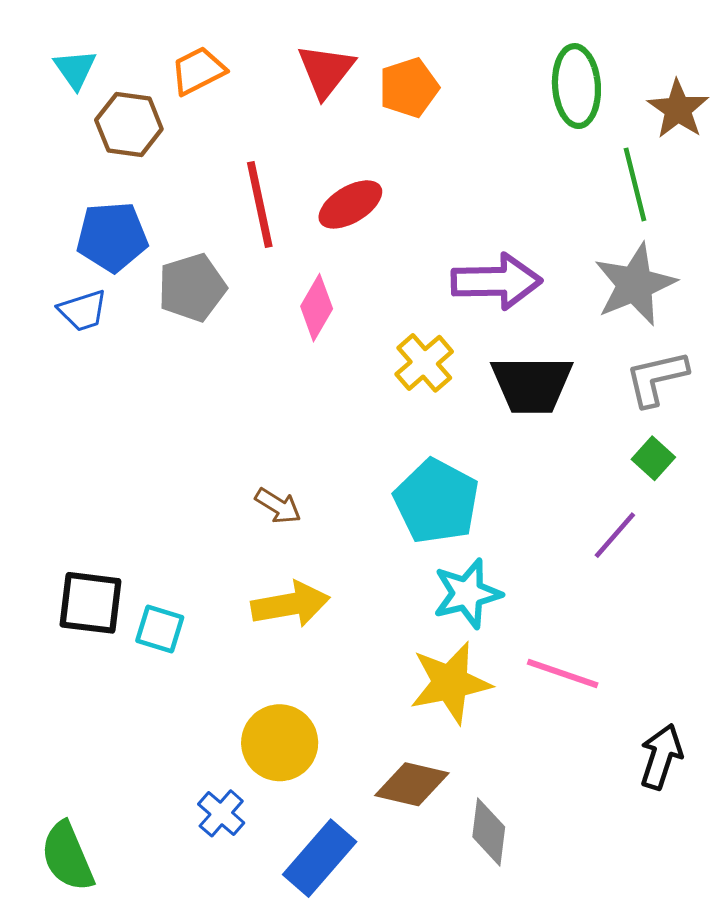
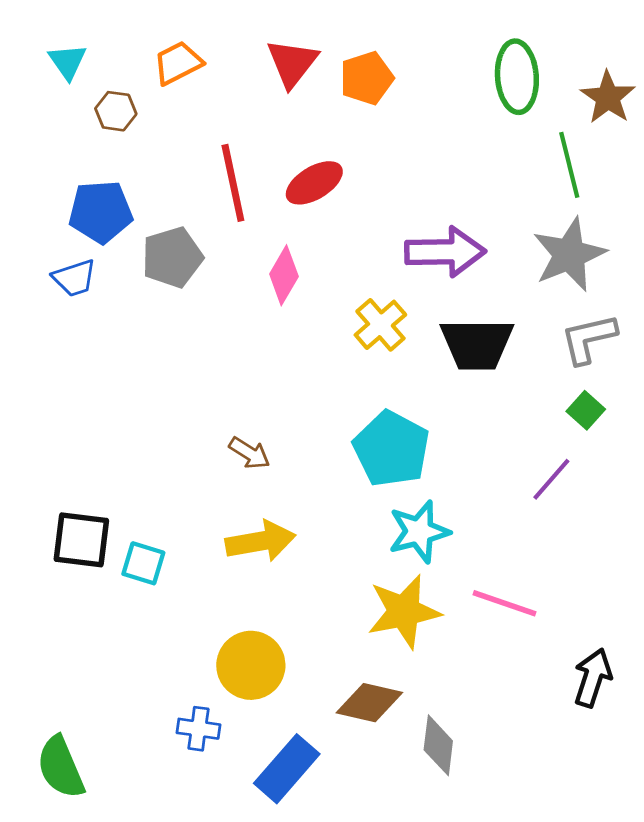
brown hexagon: (129, 125) -> (116, 111), size x0.7
blue cross: (221, 813) -> (198, 729), turned -33

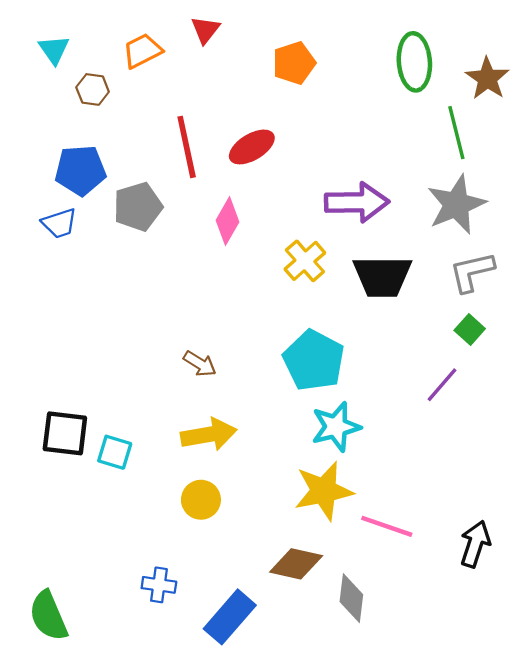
red triangle: (292, 63) -> (205, 30), moved, size x0.7
pink line: (505, 603) -> (387, 526), moved
yellow circle: (251, 665) -> (201, 500), moved, size x0.7

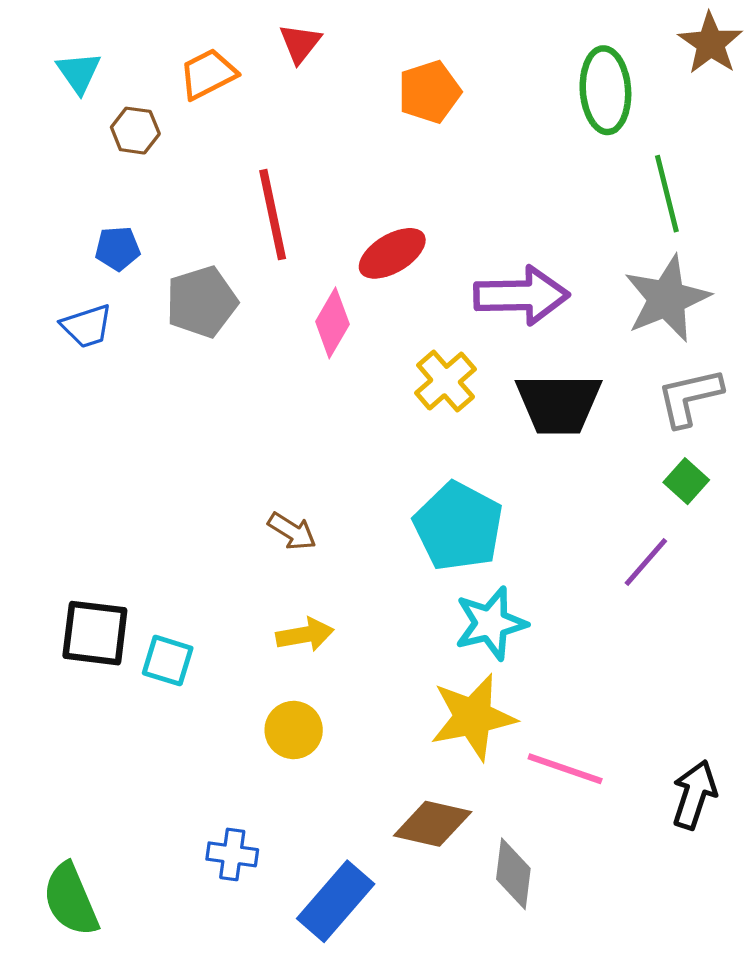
brown star: (487, 78) -> (710, 43), moved
red ellipse: (252, 147) -> (392, 253), moved
blue pentagon: (80, 170) -> (118, 249), size x0.6
yellow arrow: (209, 434) -> (305, 635), size x0.7

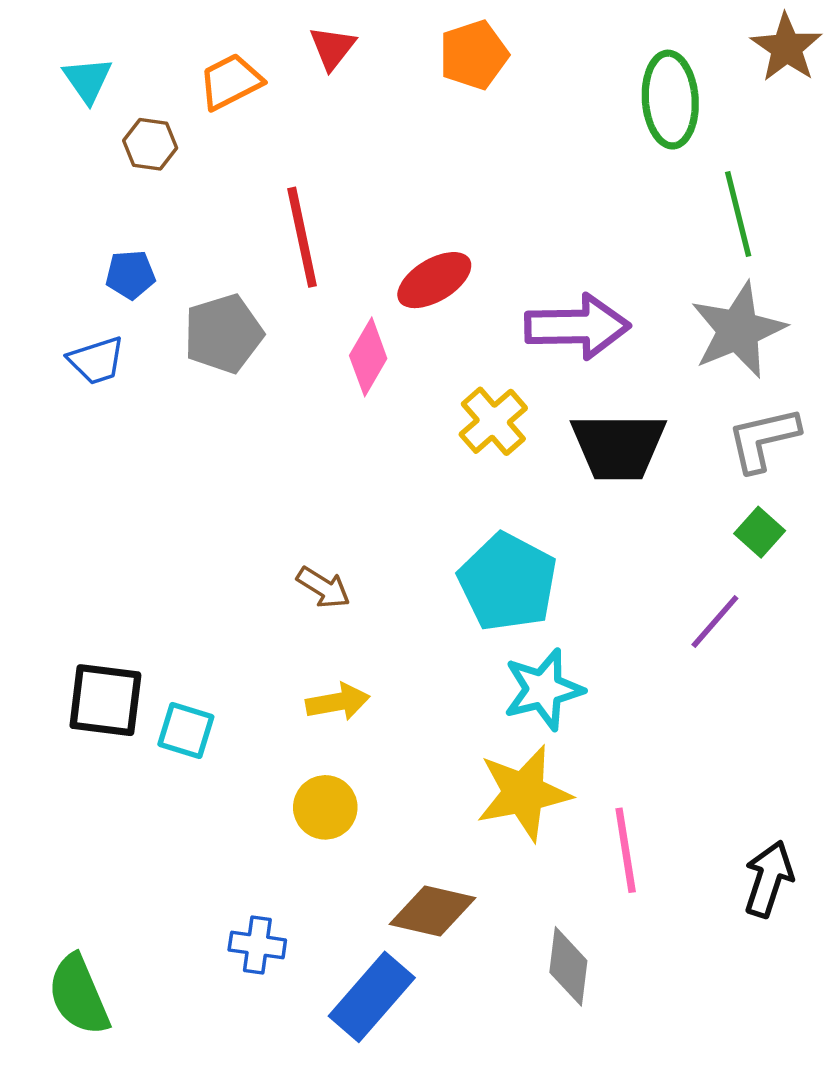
orange pentagon: (429, 92) -> (474, 55), moved
pink line: (565, 769) -> (626, 850), turned 62
brown diamond: (433, 824) -> (433, 911), moved

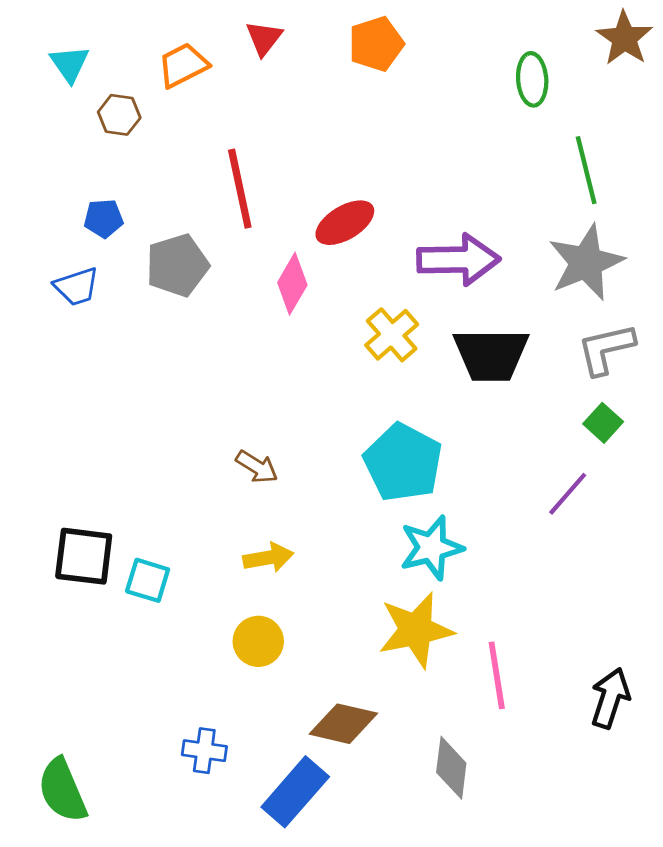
green ellipse: (670, 100) -> (532, 79), size x0.7

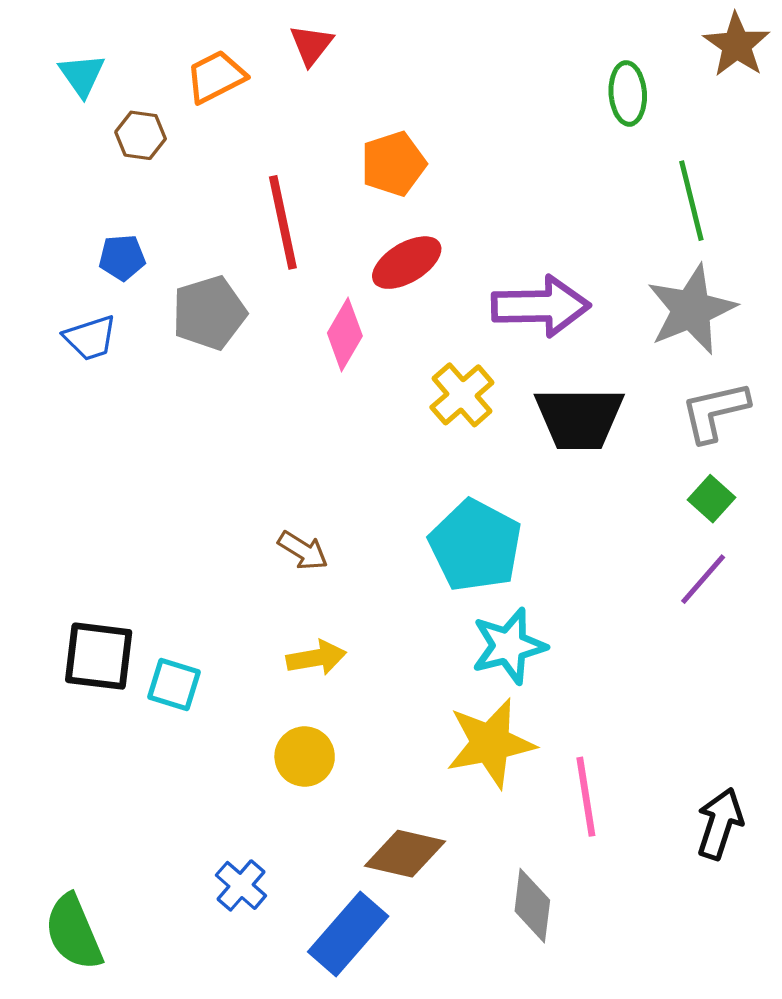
orange pentagon: (376, 44) -> (393, 164), moved
purple line: (568, 494) -> (703, 579), moved
blue cross: (204, 751) -> (241, 885), turned 33

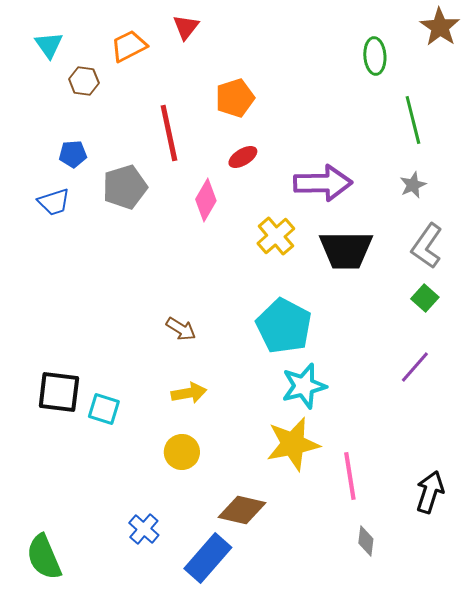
red ellipse: (407, 263) -> (243, 157), size x0.7
gray star: (691, 309) -> (413, 185), size x0.5
gray L-shape: (715, 412) -> (427, 246), turned -42
purple line: (703, 579) -> (415, 367), moved
gray diamond: (532, 906) -> (366, 541), moved, size x0.7

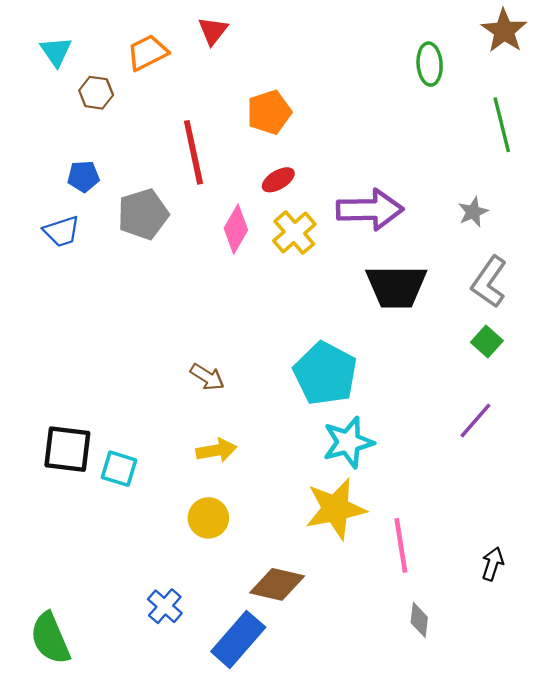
green line: (413, 120) -> (502, 125), moved
yellow cross: (276, 236) -> (294, 233), moved
black arrow: (430, 492) -> (493, 564), size x0.7

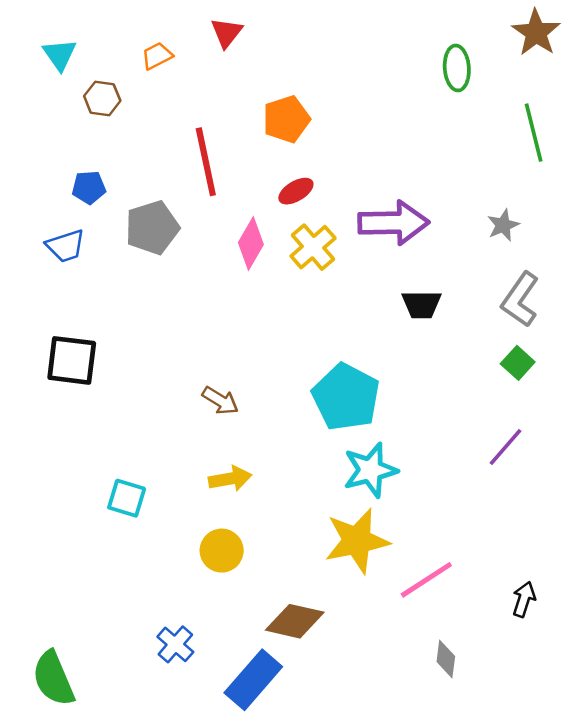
orange trapezoid: (148, 53) -> (157, 56), size x0.7
black trapezoid: (396, 286) -> (421, 304), size x0.6
black square: (67, 449) -> (72, 360), moved
pink line: (401, 545) -> (426, 580), turned 66

